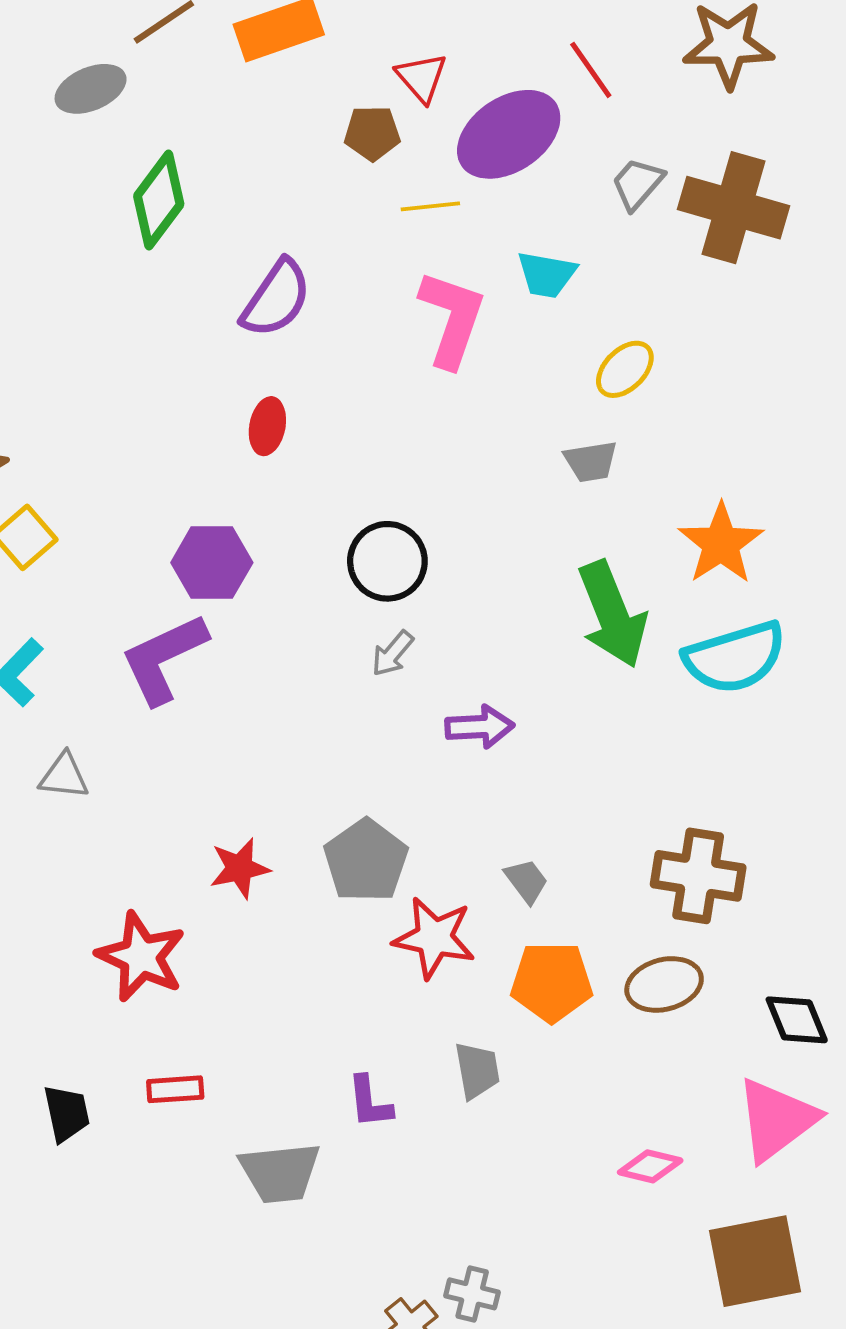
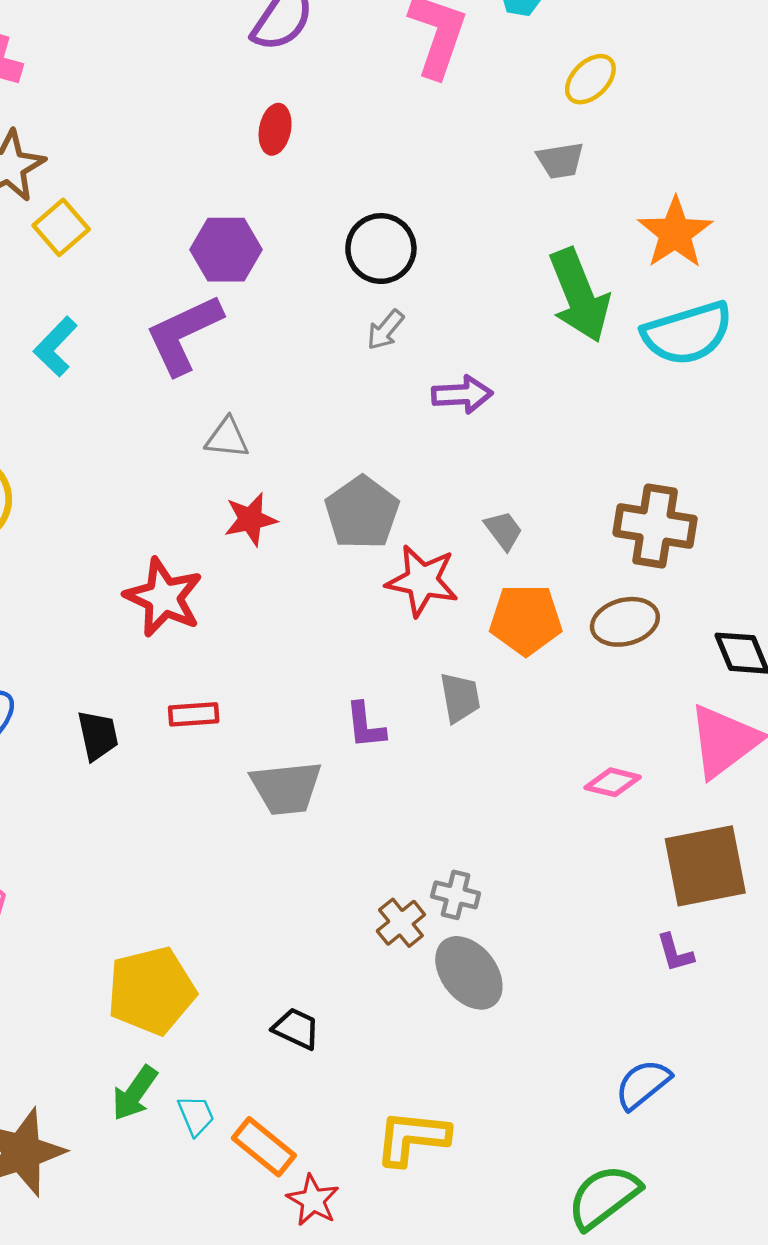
gray triangle: (64, 776) -> (227, 438), moved

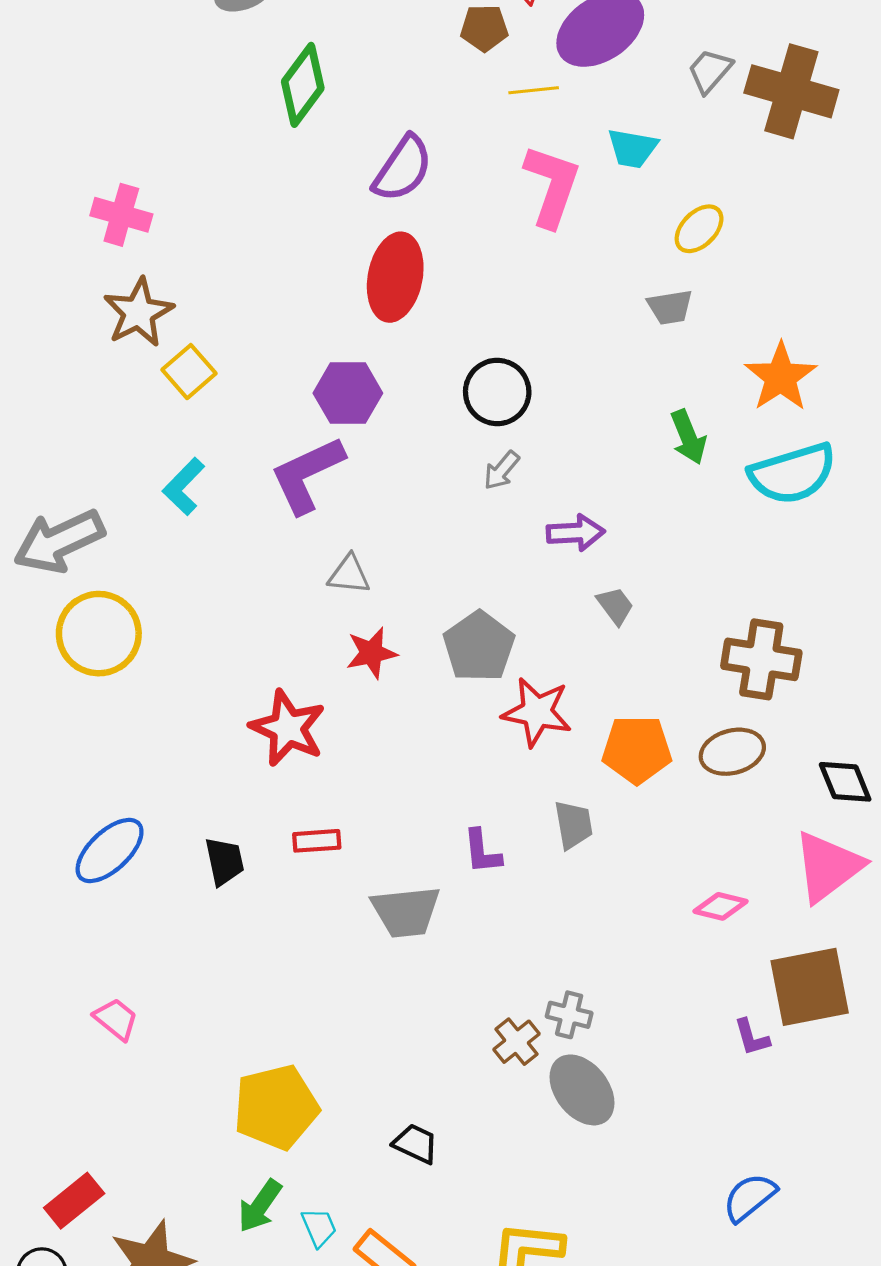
red ellipse: (275, 129) -> (395, 277), size x1.8
green arrow: (579, 295) -> (688, 437), size x0.6
gray trapezoid: (503, 530) -> (615, 606), moved
purple L-shape: (675, 953) -> (752, 1037), moved

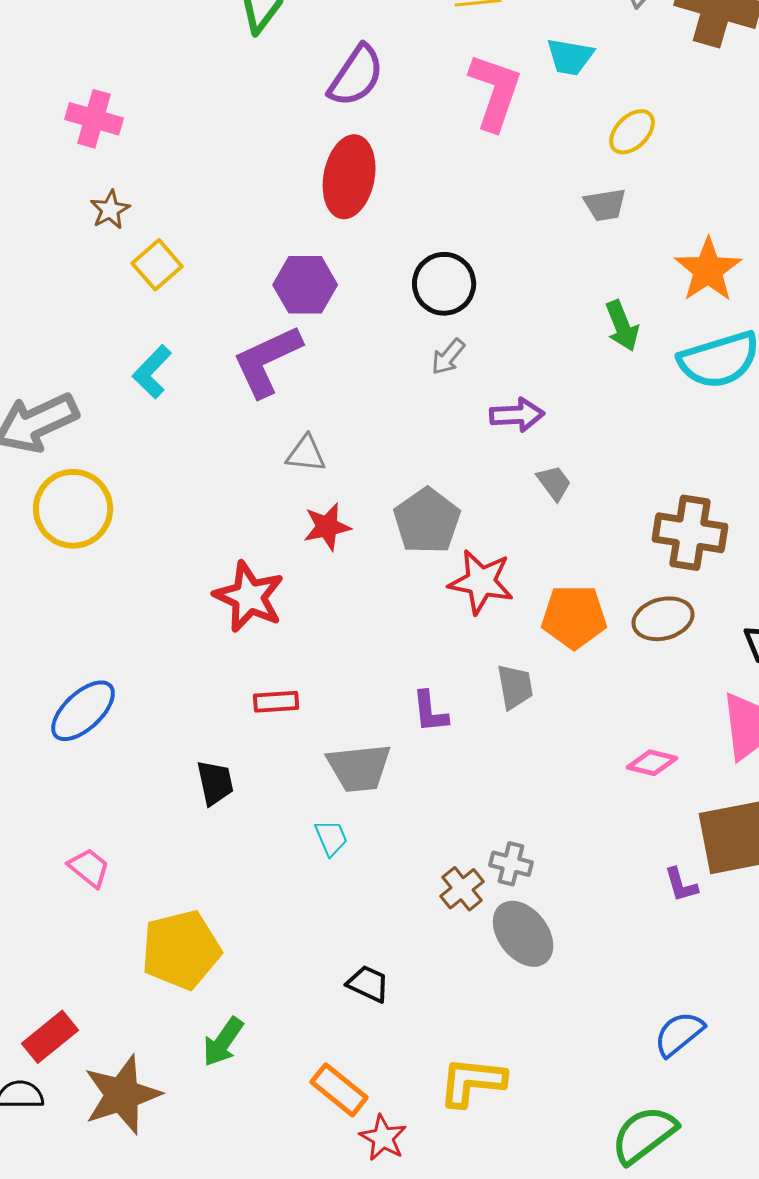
brown star: (139, 313) -> (110, 210), size x0.6
black trapezoid: (224, 861) -> (215, 783), moved
yellow pentagon: (276, 1107) -> (181, 950), moved
cyan trapezoid: (319, 1227) -> (331, 838), moved

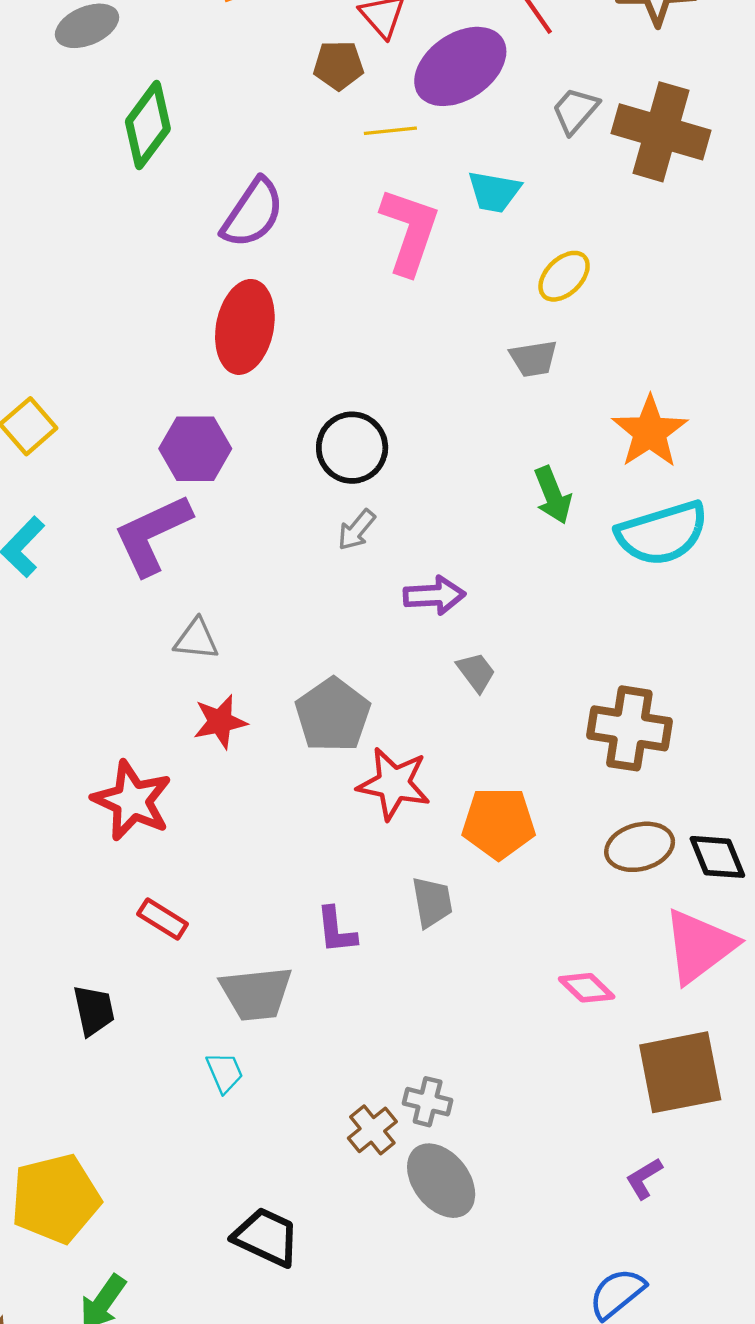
brown ellipse: (663, 619) -> (640, 847), moved
red rectangle: (276, 702) -> (163, 919), turned 36
pink diamond: (652, 763) -> (587, 988), turned 30
purple L-shape: (681, 885) -> (644, 1178), moved, turned 75
black trapezoid: (368, 984) -> (266, 1237), size x1.4

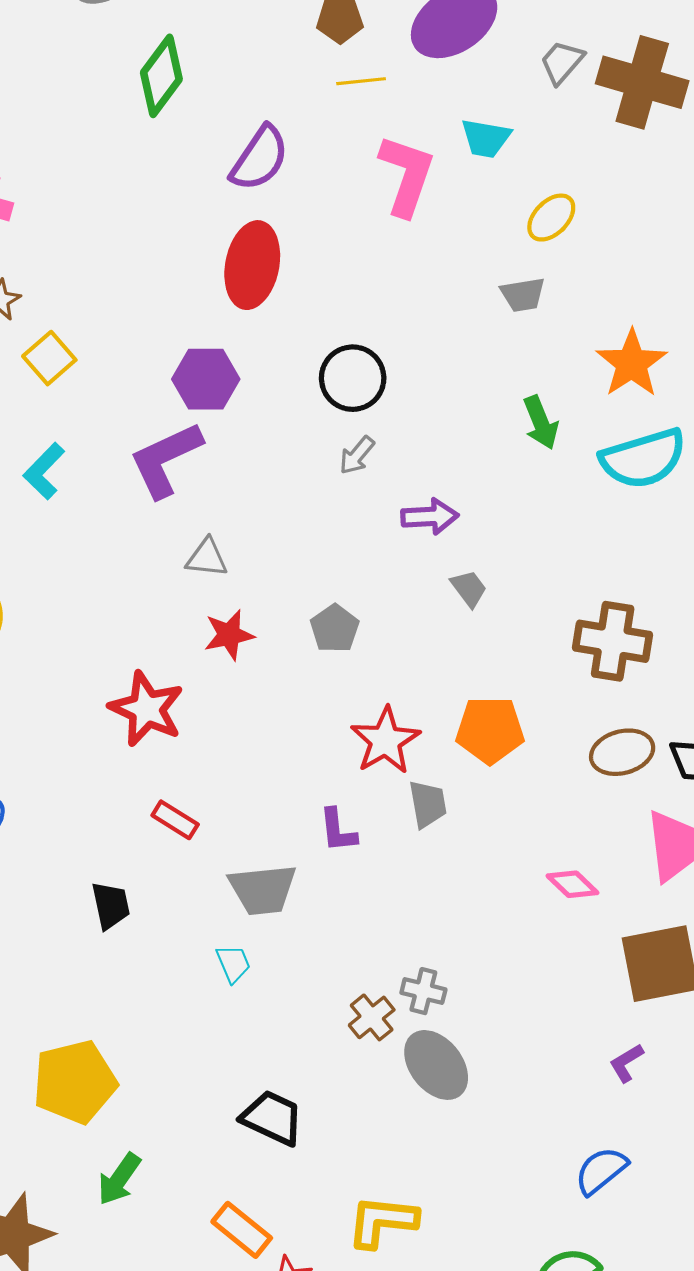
yellow line: (390, 131) -> (361, 81), moved
gray pentagon: (333, 715) -> (335, 629), size x0.7
red star: (394, 784) -> (385, 741), moved, turned 30

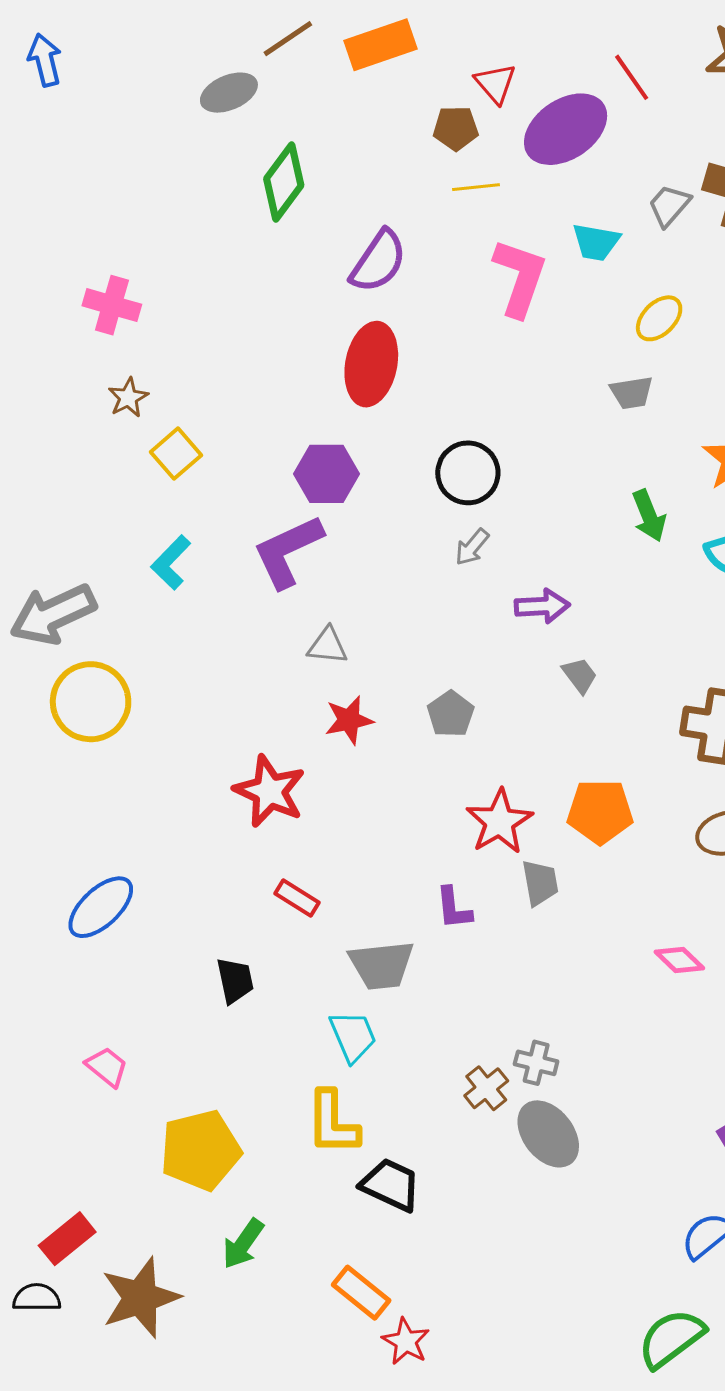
gray trapezoid: (562, 62) -> (669, 205), moved
cyan trapezoid: (233, 964) -> (353, 1036), size x1.4
yellow L-shape: (382, 1221) -> (333, 1123), moved, turned -96

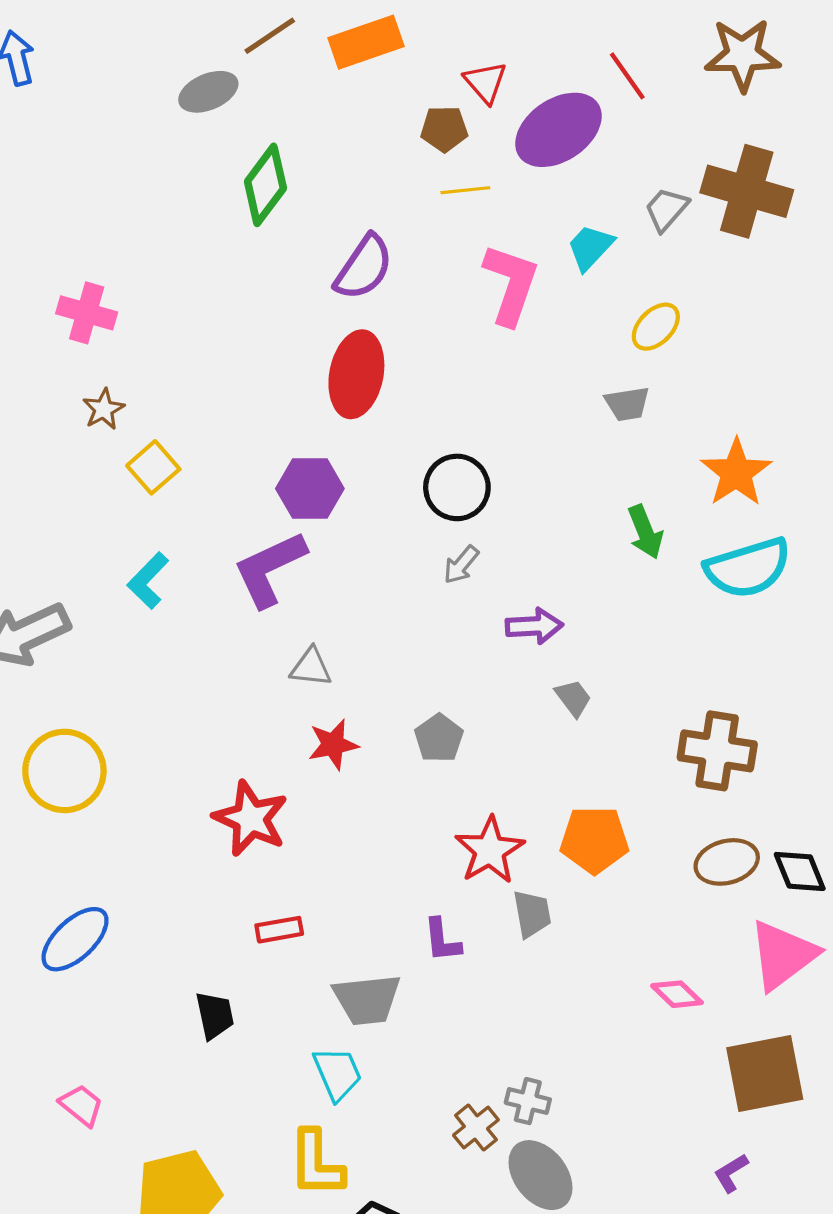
cyan trapezoid: (596, 242) -> (590, 247), turned 123
yellow circle: (91, 702) -> (64, 771), moved
red rectangle: (297, 898) -> (279, 930), turned -42

